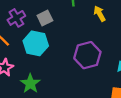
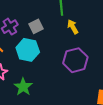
yellow arrow: (100, 14) -> (73, 27), moved

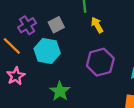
green star: (23, 87) -> (60, 91), moved

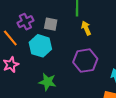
gray square: (56, 25) -> (51, 24), turned 32
green star: (60, 91) -> (48, 82), turned -30

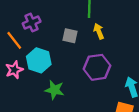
gray square: (51, 24) -> (70, 36), moved
cyan hexagon: (40, 46) -> (39, 60), moved

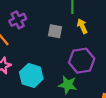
cyan hexagon: (39, 60) -> (31, 76), moved
green star: (54, 90) -> (68, 85), moved

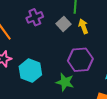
purple cross: (18, 20) -> (35, 17), moved
gray square: (55, 31) -> (64, 24), moved, turned 32

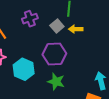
yellow arrow: (83, 26) -> (76, 29), turned -72
purple hexagon: (80, 60) -> (54, 54), moved

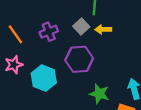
purple cross: (30, 19) -> (49, 32), moved
green star: (56, 82) -> (99, 94), moved

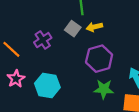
purple hexagon: (79, 59) -> (99, 59), moved

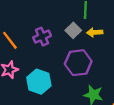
purple hexagon: (99, 59) -> (78, 63), moved

